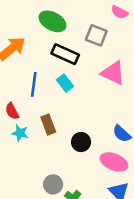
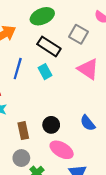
green ellipse: (52, 21) -> (42, 16), turned -60
brown rectangle: (48, 125) -> (23, 131), moved
pink ellipse: (114, 162) -> (62, 150), moved

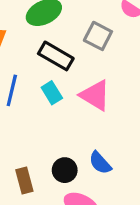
pink triangle: (88, 69) -> (95, 95), moved
blue semicircle: (88, 123) -> (100, 163), moved

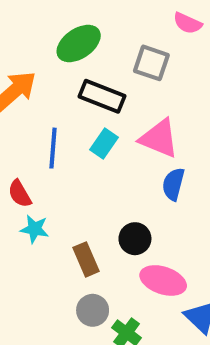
cyan rectangle: (52, 93) -> (104, 144), turned 75
blue semicircle: (100, 163) -> (173, 184), moved, turned 65

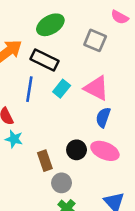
black rectangle: (102, 96) -> (45, 60), moved
pink ellipse: (163, 280) -> (105, 151), moved
gray circle: (93, 310) -> (62, 183), moved

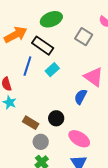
pink triangle: (96, 88) -> (94, 77), moved
pink ellipse: (105, 151) -> (79, 139), moved
brown rectangle: (45, 161) -> (31, 123), turned -49

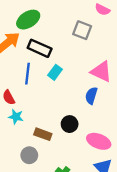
green ellipse: (51, 19) -> (28, 20), moved
gray circle: (41, 142) -> (29, 155), moved

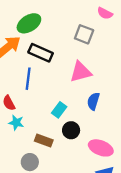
cyan rectangle: (55, 72) -> (59, 110), moved
pink triangle: (101, 72) -> (81, 72), moved, turned -40

